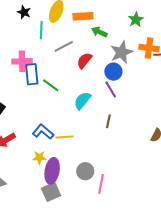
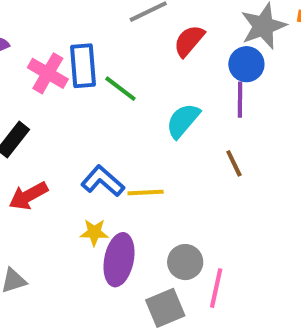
pink cross: (22, 61) -> (48, 73), moved, turned 30
purple line: (111, 89) -> (240, 100), turned 30
brown line: (108, 121) -> (234, 163), turned -40
gray square: (51, 192) -> (165, 308), moved

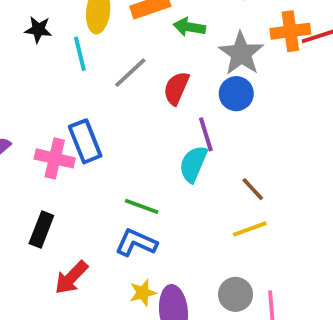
green line: (120, 89) -> (142, 206), moved
purple line: (240, 100) -> (206, 134), moved
yellow line: (146, 193) -> (250, 229), moved

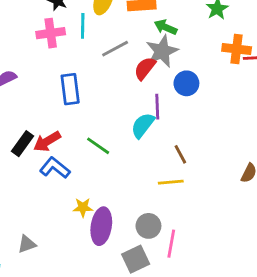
gray star: (241, 53) -> (162, 51), moved
pink cross: (55, 158) -> (51, 33), moved, turned -36
blue L-shape: (136, 243) -> (55, 168), moved
red arrow: (71, 277) -> (47, 141), moved

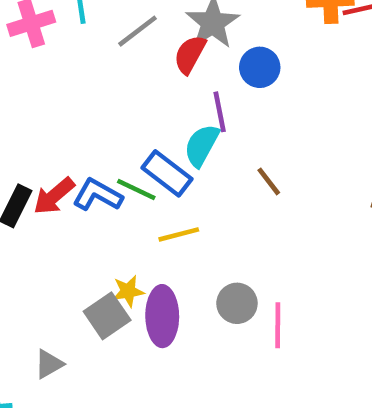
blue rectangle: (70, 89) -> (167, 173), moved, turned -36
blue L-shape: (55, 168) -> (98, 195), moved
yellow line: (171, 182) -> (179, 234), moved
gray square: (136, 259) -> (107, 316), moved

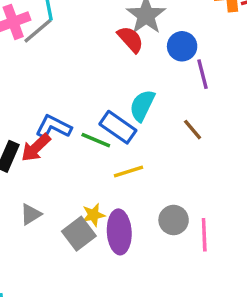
gray line: (137, 31) -> (38, 31), moved
red semicircle: (190, 54) -> (130, 39), turned 112
purple line: (220, 112) -> (203, 74), moved
blue L-shape: (98, 195) -> (53, 127), moved
gray triangle: (49, 364) -> (31, 214), moved

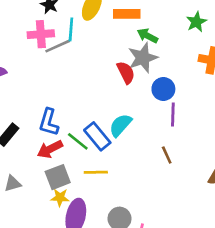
blue L-shape: (53, 127) -> (49, 122), turned -116
brown line: (193, 130) -> (167, 155), moved
red arrow: (36, 148) -> (50, 149), moved
gray square: (79, 234) -> (58, 177), moved

